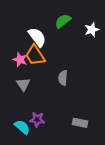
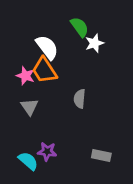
green semicircle: (63, 21) -> (80, 27), turned 91
white star: (92, 30) -> (94, 43), moved

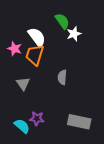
orange trapezoid: (44, 70) -> (35, 55), turned 50
pink star: (25, 76) -> (15, 49), moved
gray rectangle: (101, 156) -> (79, 122), size x1.5

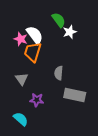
pink star: (15, 49) -> (21, 39), moved
purple star: (37, 119) -> (37, 100), moved
gray rectangle: (79, 122) -> (75, 95), moved

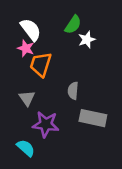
green semicircle: (59, 20) -> (73, 25), turned 70
white semicircle: (35, 35) -> (31, 30), moved
purple star: (37, 100) -> (46, 124), size x1.5

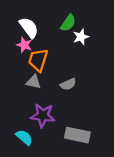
gray semicircle: (73, 91) -> (68, 84), turned -119
gray triangle: (27, 98) -> (34, 82), moved, turned -42
gray rectangle: (93, 118) -> (77, 135), moved

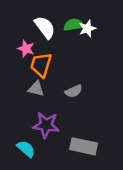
green semicircle: (68, 23) -> (74, 25), turned -132
white semicircle: (29, 28) -> (45, 27), moved
white star: (81, 37) -> (87, 29), moved

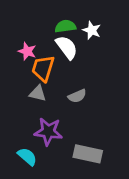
green semicircle: (74, 25) -> (65, 26), moved
white semicircle: (45, 27) -> (67, 47), moved
white star: (87, 29) -> (92, 30), turned -30

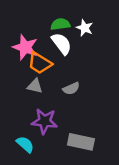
pink star: (27, 51) -> (25, 47), size x1.5
orange trapezoid: (43, 68) -> (40, 63), turned -75

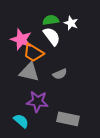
gray triangle: (35, 86) -> (29, 72), size x1.5

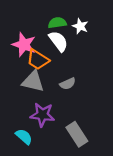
gray rectangle: (68, 119) -> (77, 134), turned 45

